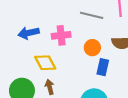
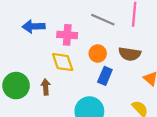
yellow diamond: (45, 63) -> (63, 62), moved

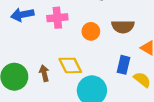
yellow diamond: (63, 62) -> (70, 65), moved
blue rectangle: (105, 76) -> (124, 65), moved

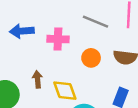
brown arrow: (44, 73) -> (37, 79), moved

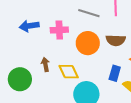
orange circle: (91, 58) -> (88, 43), size x1.5

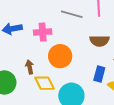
orange circle: (88, 43) -> (60, 56), moved
yellow diamond: (69, 72) -> (45, 83), moved

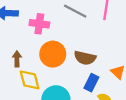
brown semicircle: (99, 41) -> (85, 58), moved

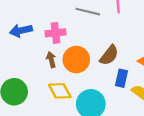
brown semicircle: (85, 58) -> (109, 55), turned -50
brown arrow: (17, 59) -> (51, 60), moved

